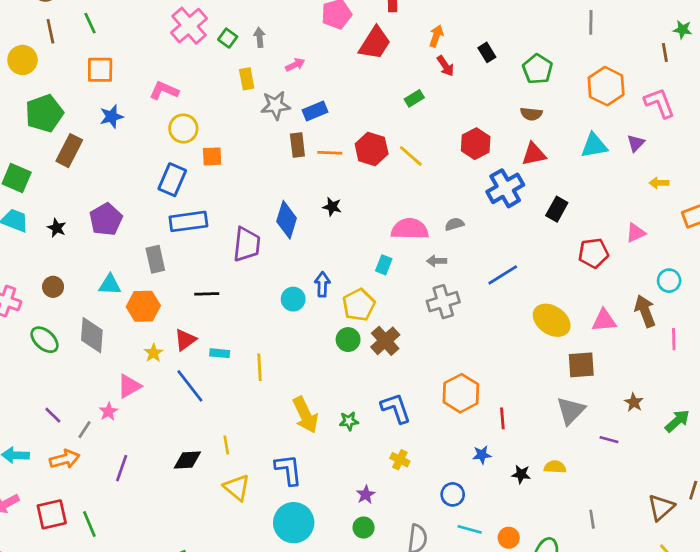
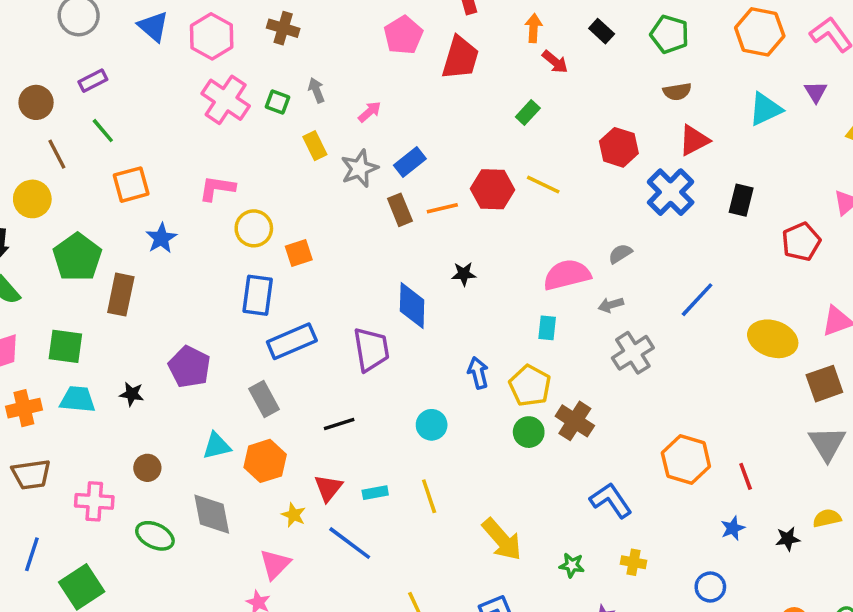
cyan circle: (293, 299) -> (432, 425), moved
green star: (349, 421) -> (572, 565), moved, turned 30

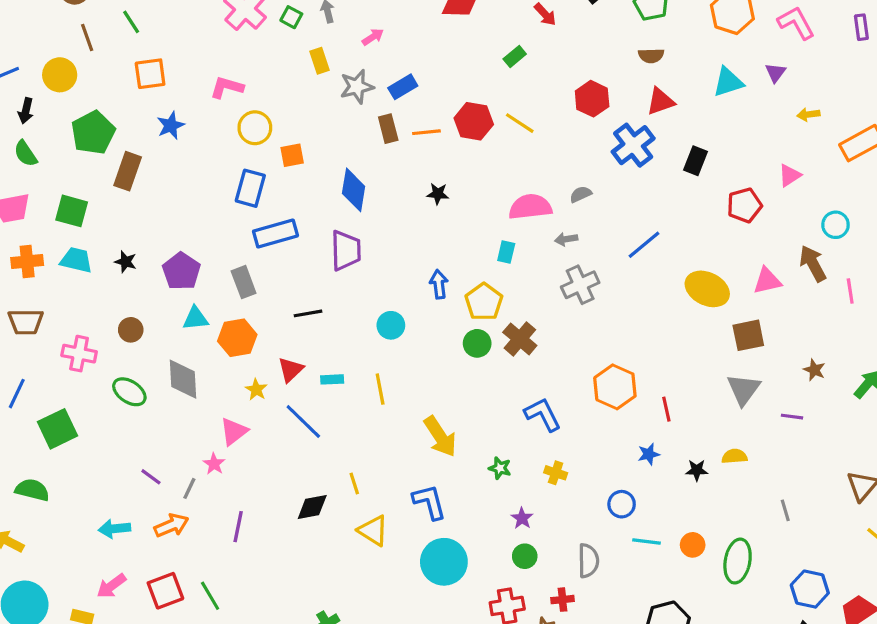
blue diamond: (412, 305) -> (354, 190), moved
purple pentagon: (189, 367) -> (181, 271), moved

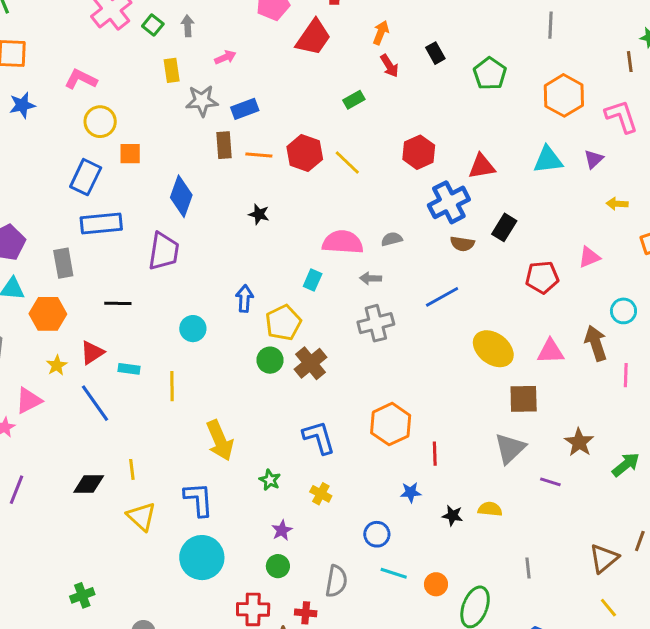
brown semicircle: (651, 56) -> (462, 244), moved
brown star: (814, 370) -> (579, 442), size x1.4

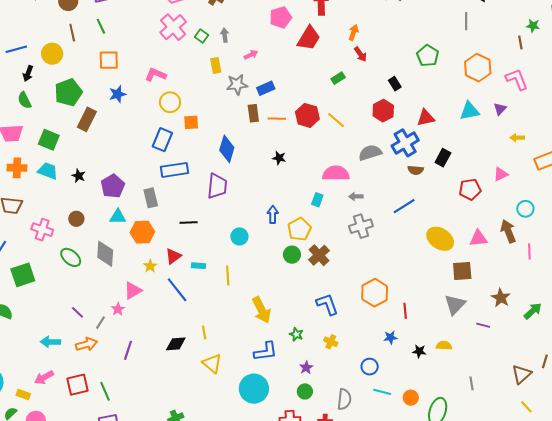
black rectangle: (435, 53) -> (395, 84), moved
gray semicircle: (392, 239) -> (370, 153), moved, size x1.6
blue L-shape: (199, 499) -> (266, 352), moved, turned 90

